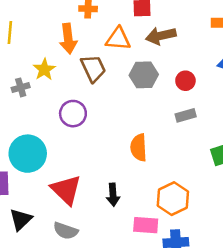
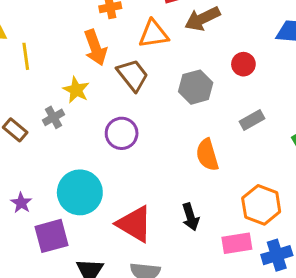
gray hexagon: (144, 75) -> (196, 87), moved
gray rectangle: (186, 115) -> (252, 120), moved

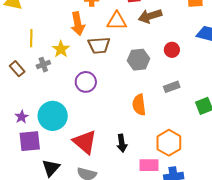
yellow line: (26, 56) -> (31, 38), moved
brown trapezoid: (133, 75) -> (99, 45), turned 115
purple star: (21, 203) -> (22, 117), moved

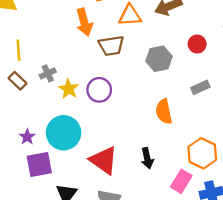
yellow line: (31, 38) -> (18, 50), moved
yellow star: (61, 49) -> (69, 89), moved
pink rectangle: (149, 165) -> (181, 181), turned -54

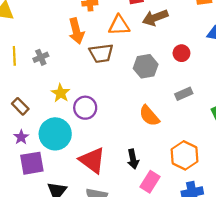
gray cross: (48, 73) -> (41, 57), moved
brown rectangle: (18, 81) -> (20, 106), moved
purple circle: (99, 90) -> (85, 108), moved
orange semicircle: (164, 112) -> (149, 116), turned -30
pink rectangle: (181, 181) -> (150, 182), moved

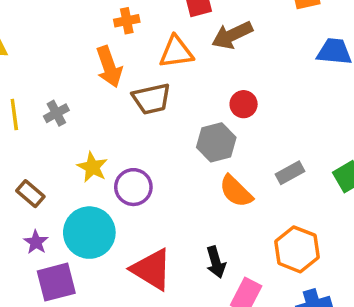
red circle: (181, 53) -> (244, 104), moved
gray hexagon: (146, 66) -> (216, 142), moved
gray rectangle: (184, 94) -> (290, 173), moved

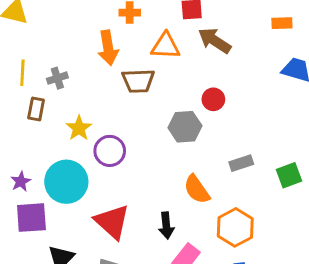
brown arrow: (232, 35) -> (215, 41), turned 48
orange semicircle: (236, 191) -> (197, 189), moved
brown rectangle: (30, 194) -> (36, 109), moved, turned 50

